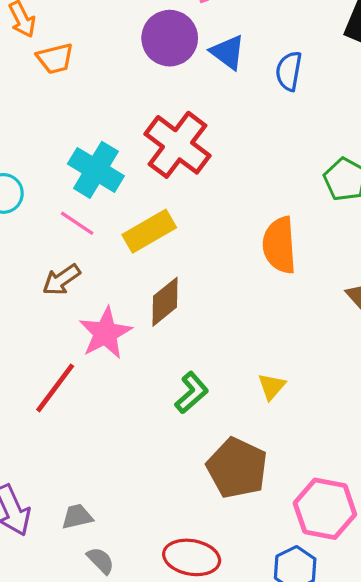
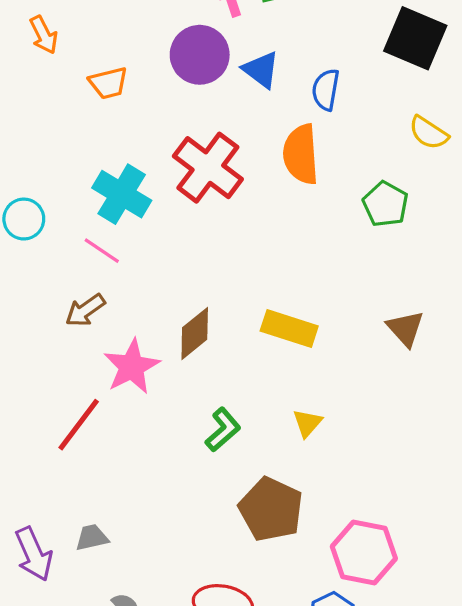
orange trapezoid: (55, 59) -> (108, 83), moved
yellow rectangle: (149, 231) -> (289, 328), moved, turned 48
orange semicircle: (279, 245) -> (301, 154), moved
gray trapezoid: (77, 517) -> (92, 538), moved

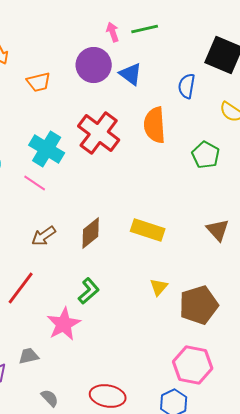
blue semicircle: (326, 90) -> (187, 86), moved
brown arrow: (85, 310) -> (44, 236), moved
pink star: (132, 367) -> (64, 324), moved
green L-shape: (223, 430) -> (89, 291), moved
brown pentagon: (271, 509) -> (199, 305), moved, turned 30

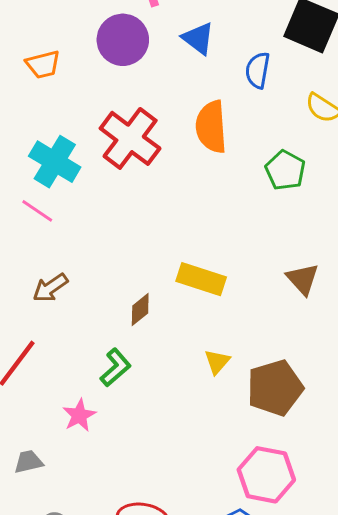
blue triangle: (131, 74) -> (198, 38), moved
brown diamond: (91, 233) -> (140, 310), moved, size x0.7
pink star: (64, 324) -> (79, 415), size x0.7

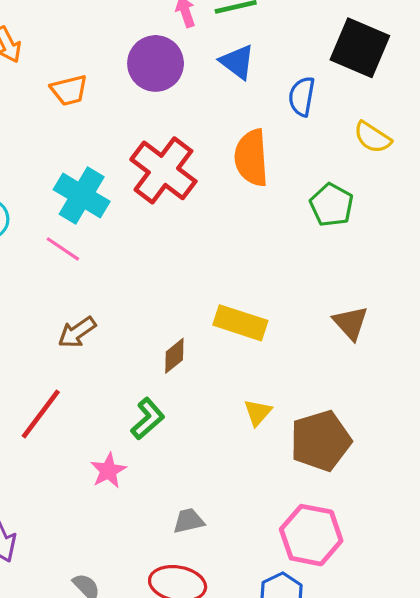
gray trapezoid: (29, 462) -> (189, 521), moved

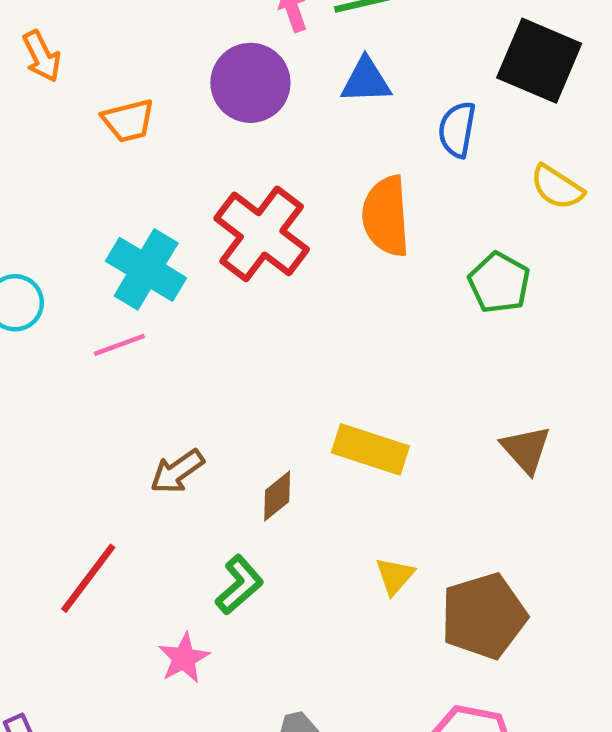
blue triangle: (237, 62) -> (366, 81), turned -39
pink line: (63, 249) -> (119, 345), turned -54
brown arrow: (77, 332) -> (177, 472), moved

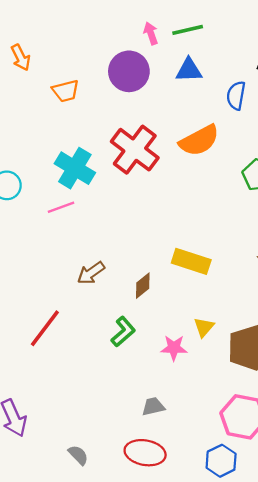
orange semicircle: (386, 216) -> (199, 140), turned -114
pink star: (184, 658) -> (174, 348), moved, turned 30

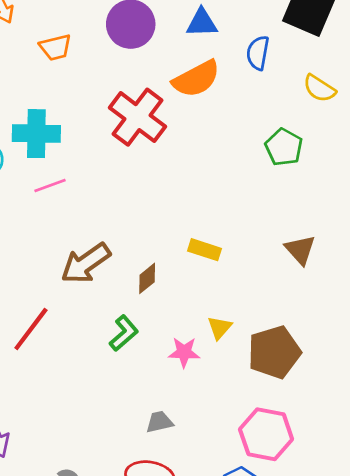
orange semicircle: (199, 140) -> (196, 79), moved
cyan cross: (75, 168) -> (36, 134), moved, turned -30
yellow rectangle: (191, 261) -> (205, 250), size x0.7
brown arrow: (91, 273) -> (86, 263), size x1.5

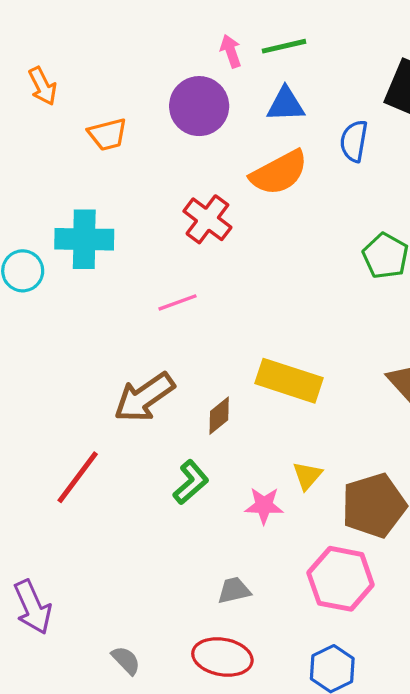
red cross: (138, 117) -> (207, 219), size x0.7
pink line: (50, 185) -> (177, 302), moved
yellow rectangle: (205, 250) -> (289, 381), size x1.6
pink hexagon: (266, 434) -> (341, 579), moved

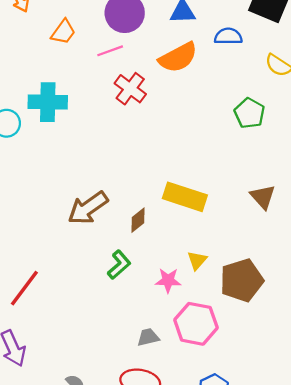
orange trapezoid: (108, 134) -> (63, 32), turned -40
blue semicircle: (354, 141) -> (228, 36), turned 80
pink line: (177, 302) -> (110, 51), moved
red line: (78, 477) -> (24, 288), moved
pink hexagon: (341, 579) -> (196, 324), moved

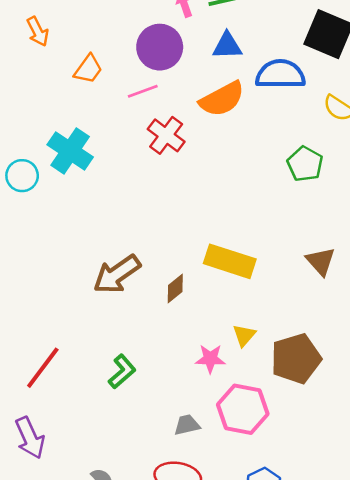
blue semicircle: (228, 36) -> (280, 74), size x1.5
cyan cross: (48, 102) -> (70, 151), turned 33
green L-shape: (119, 265) -> (122, 372), moved

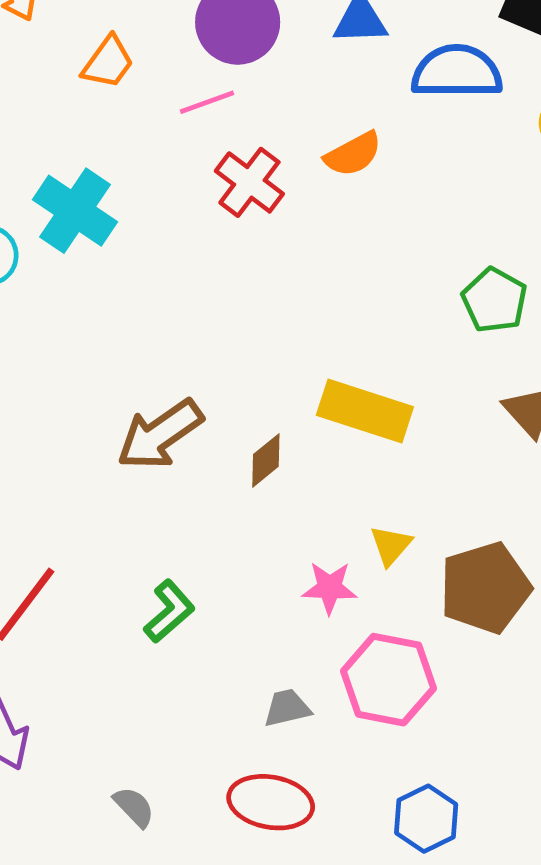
orange semicircle: (222, 99) -> (353, 154), moved, size x0.7
green pentagon: (305, 164) -> (494, 300), moved

